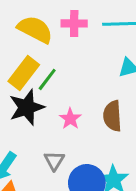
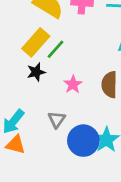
black star: (27, 107) -> (36, 72), size x0.6

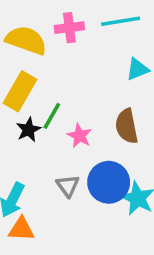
green line: (55, 49) -> (52, 116), moved
blue circle: (83, 141) -> (109, 182), moved

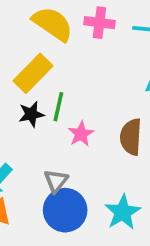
green line: (52, 116) -> (58, 107), turned -32
blue circle: (109, 182) -> (65, 210), moved

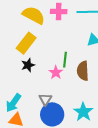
green line: (58, 107) -> (65, 60), moved

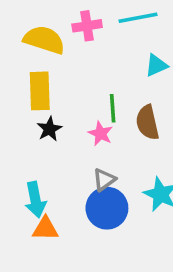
yellow rectangle: (26, 43) -> (40, 91), turned -30
gray triangle: (45, 99) -> (104, 180), moved, turned 32
cyan arrow: (13, 103) -> (35, 200), turned -36

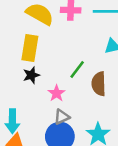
green line: (113, 108) -> (77, 69), turned 30
pink star: (101, 134) -> (57, 93), moved

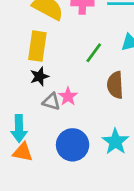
green line: (77, 69) -> (94, 53), moved
gray triangle: (62, 117) -> (51, 102), moved, turned 42

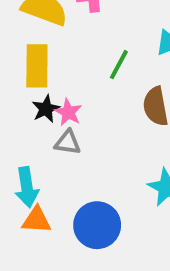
pink star: (68, 96) -> (68, 112), moved
blue circle: (73, 145) -> (97, 225), moved

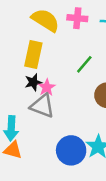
gray triangle: (68, 142) -> (42, 106), size x1.5
blue circle: (97, 225) -> (71, 150), moved

